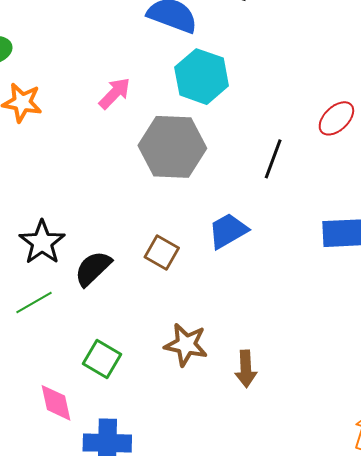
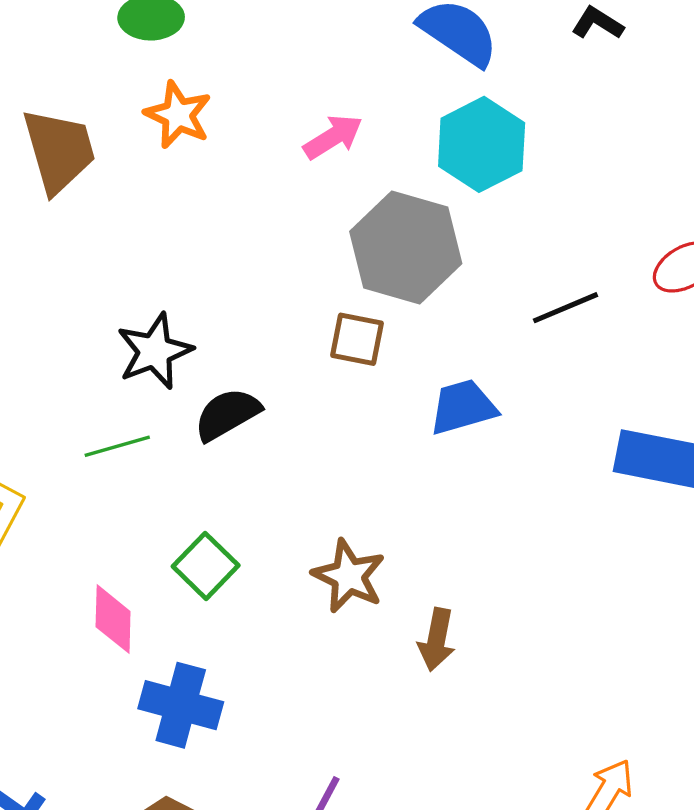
black line: (273, 159) -> (565, 308), turned 33
brown square: (162, 253) -> (357, 339), moved, turned -32

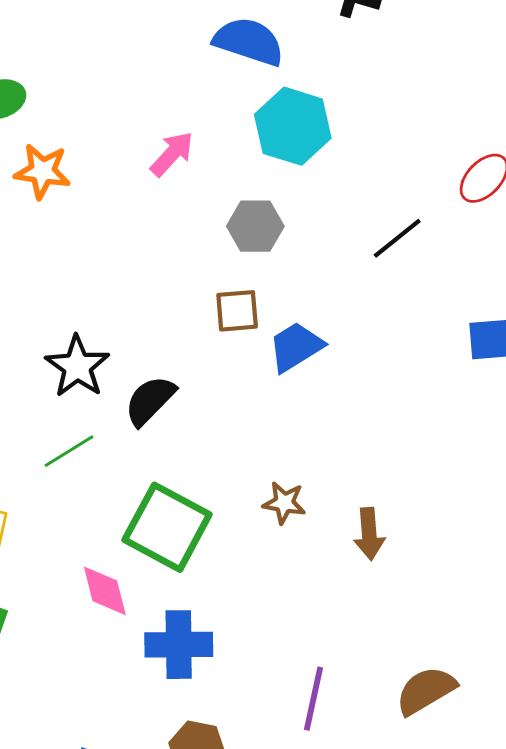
gray hexagon: (406, 248) -> (255, 226), size x0.6
blue trapezoid: (463, 407) -> (296, 347), moved
green square: (206, 566) -> (167, 527), size x1.6
brown star: (349, 576) -> (284, 503), size x0.7

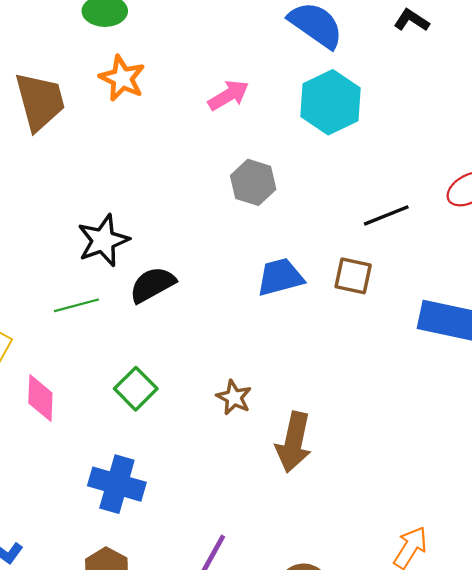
gray hexagon: (255, 226) -> (253, 182), moved
brown square: (237, 311) -> (353, 276), moved
green square: (167, 527) -> (136, 389), size x0.6
brown arrow: (369, 534) -> (294, 442), size x1.4
pink diamond: (105, 591) -> (40, 398), moved

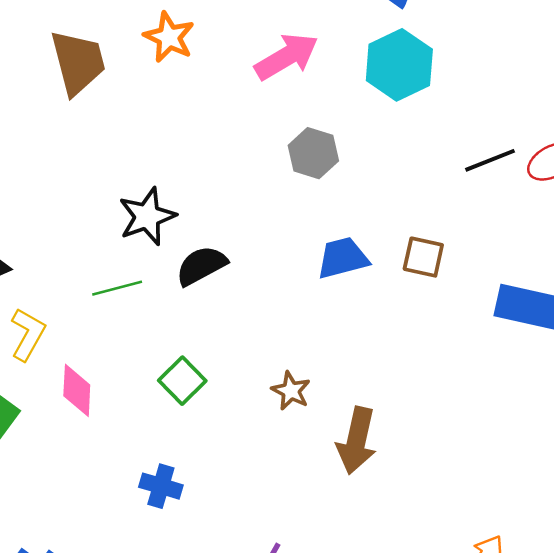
pink arrow: (228, 95) -> (287, 57), size x1.4
black line: (386, 215) -> (490, 160), moved
blue cross: (117, 484) -> (161, 486), size x0.7

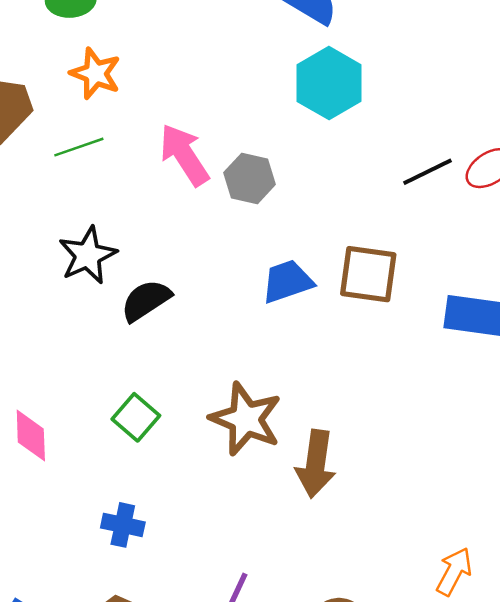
pink arrow: (287, 57) -> (184, 155), moved, turned -88
brown square: (423, 257) -> (368, 274), size x1.4
green line: (117, 288) -> (79, 147), moved
brown star: (291, 391) -> (246, 419), size x1.8

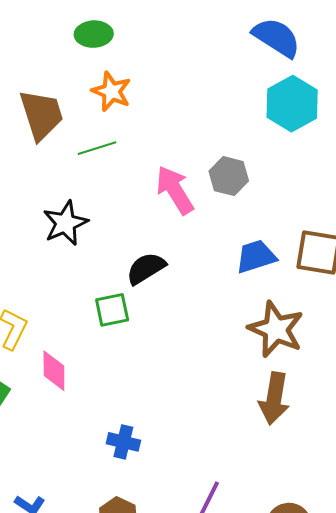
pink arrow: (184, 155) -> (175, 190), moved
black star: (88, 255) -> (65, 223), moved
green square: (136, 417) -> (112, 310), moved, turned 36
brown star: (246, 419) -> (276, 329), moved

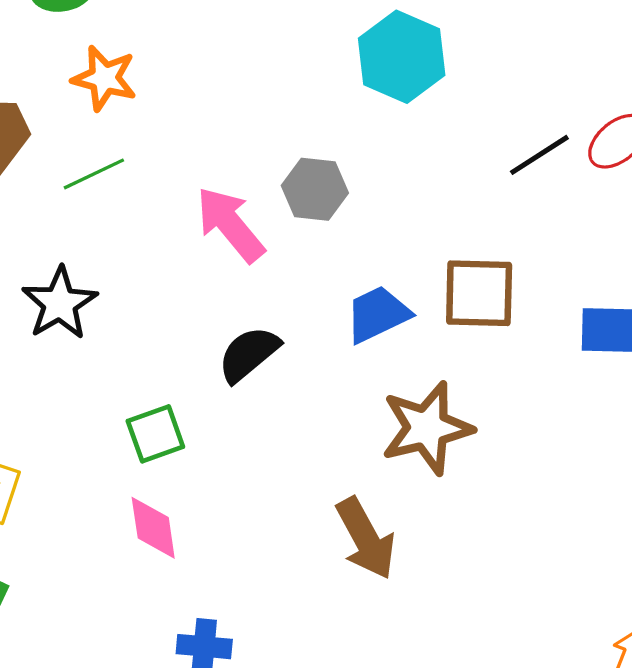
black semicircle: (146, 268) -> (249, 354), moved
brown star: (276, 329) -> (427, 428), turned -30
pink diamond: (54, 371) -> (153, 528), moved
brown arrow: (274, 398) -> (366, 538), moved, turned -30

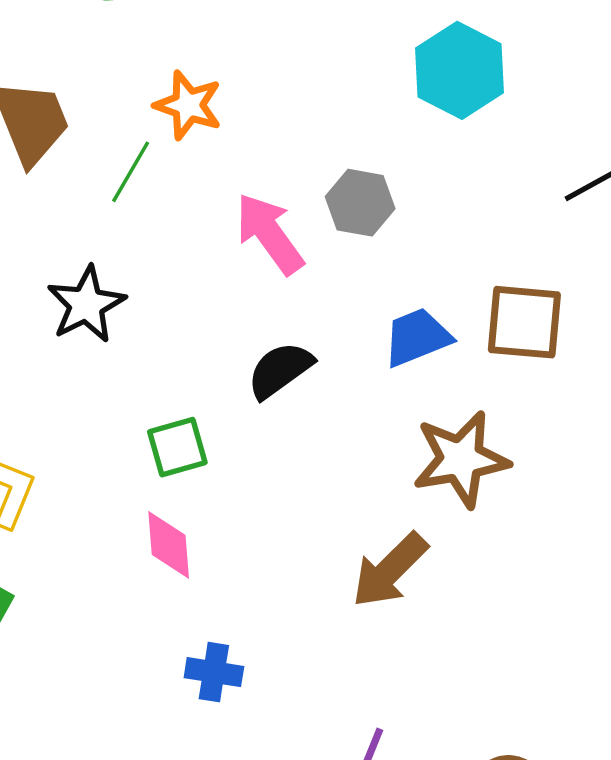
orange star: (104, 78) -> (188, 105), moved
green line: (94, 174) -> (131, 172), turned -38
brown arrow: (366, 538) -> (390, 570), turned 70

